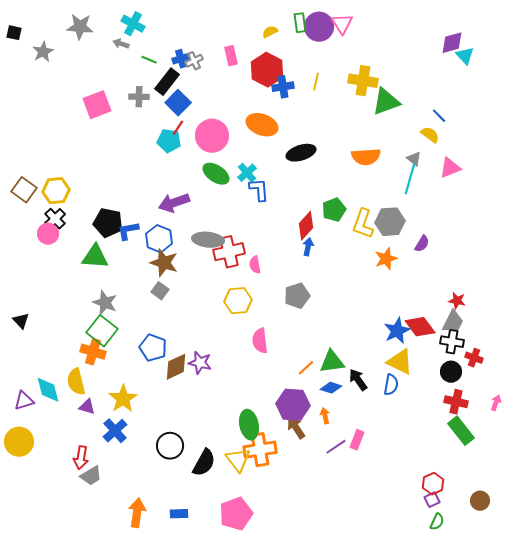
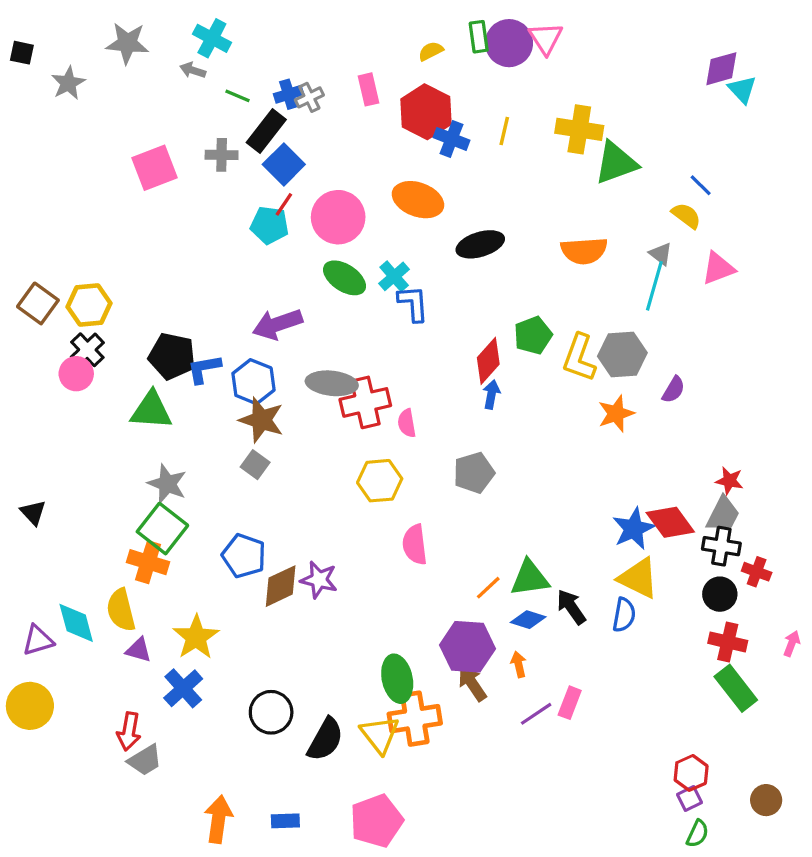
blue cross: (283, 87) -> (452, 139), turned 30

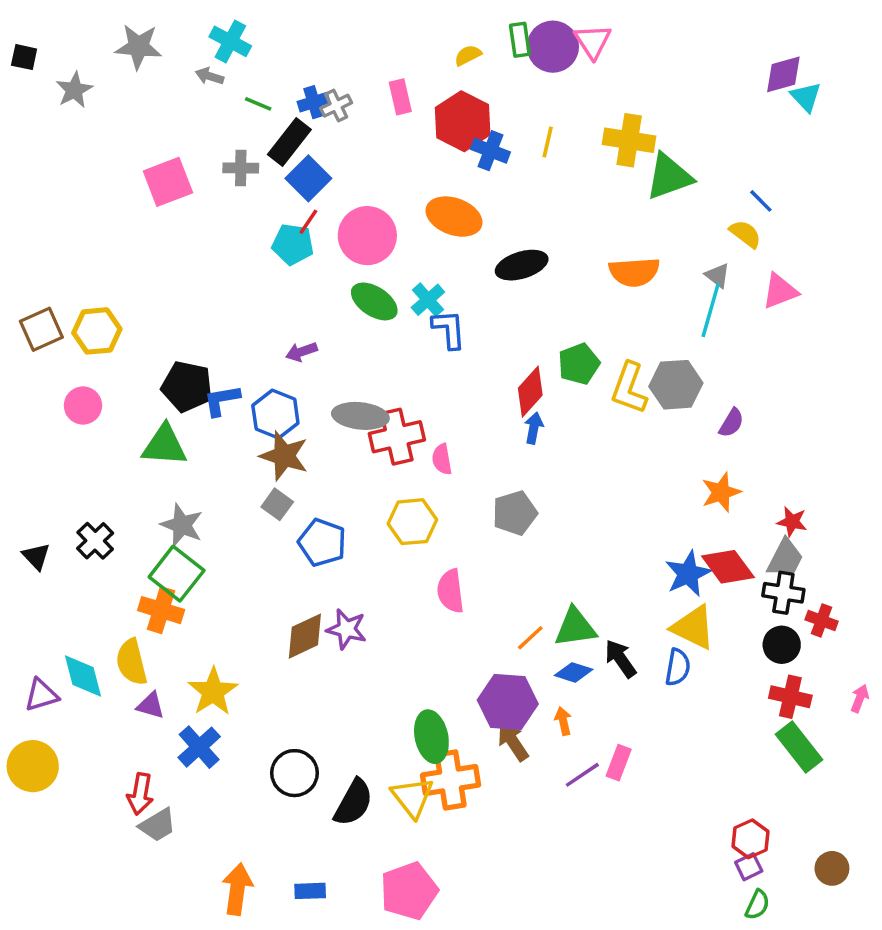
brown square: (38, 303) -> (41, 329), turned 30
purple arrow: (277, 324) -> (301, 352), size x0.6
black cross: (87, 350) -> (95, 541), moved
orange star: (616, 414) -> (721, 492), moved
blue pentagon: (244, 556) -> (322, 542), moved

